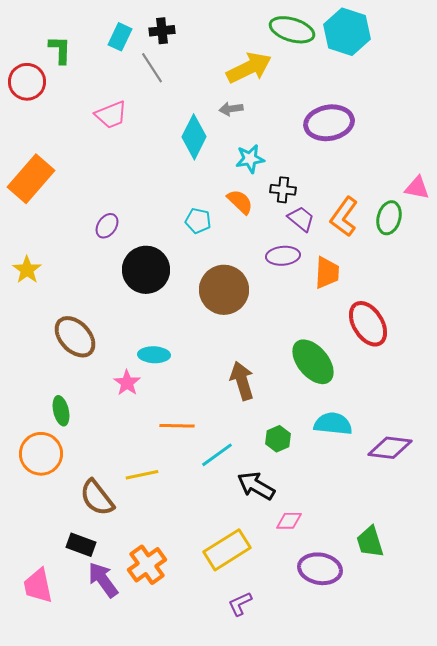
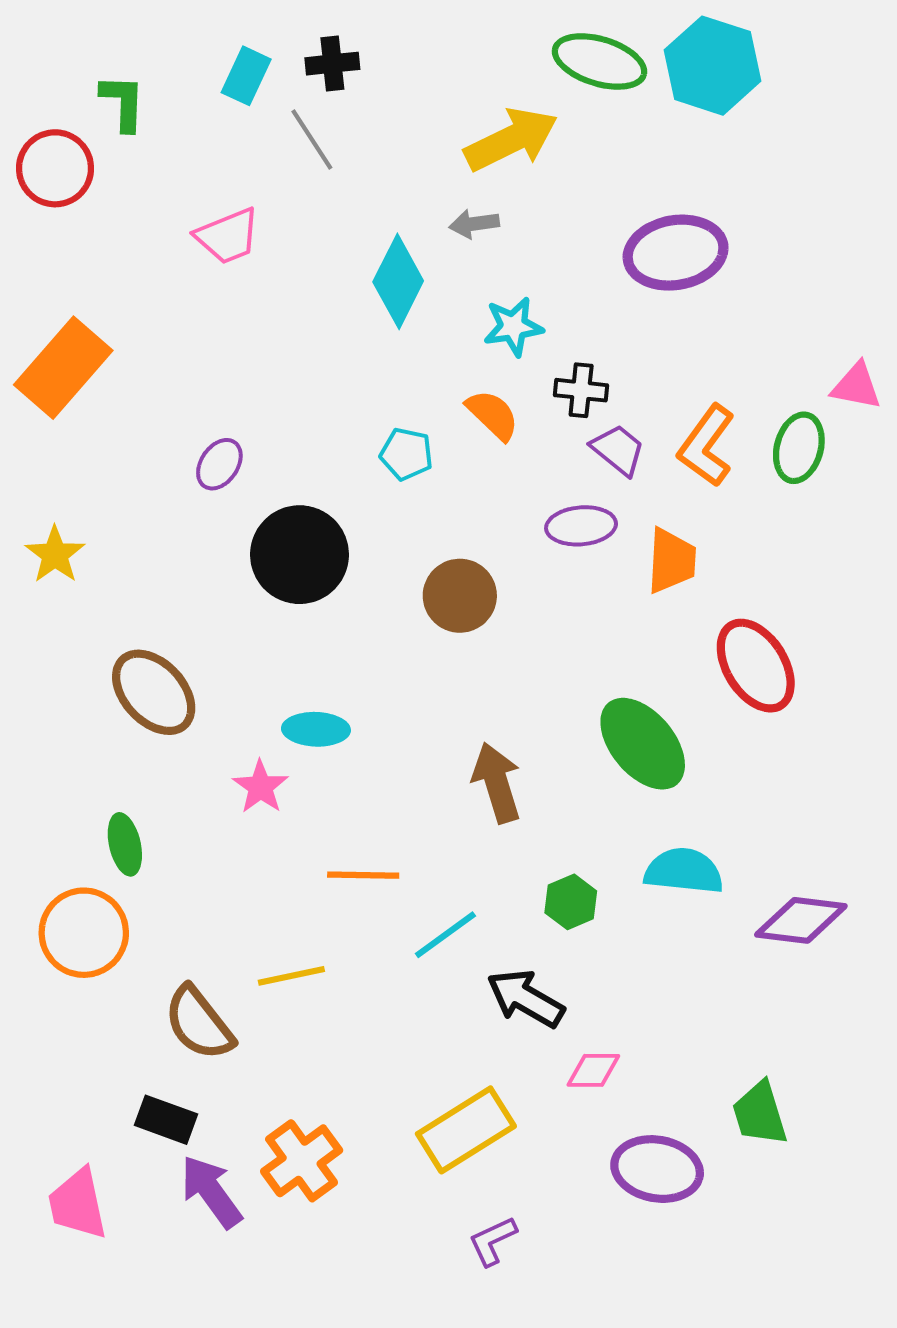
brown circle: (224, 290) -> (460, 596), size x0.7

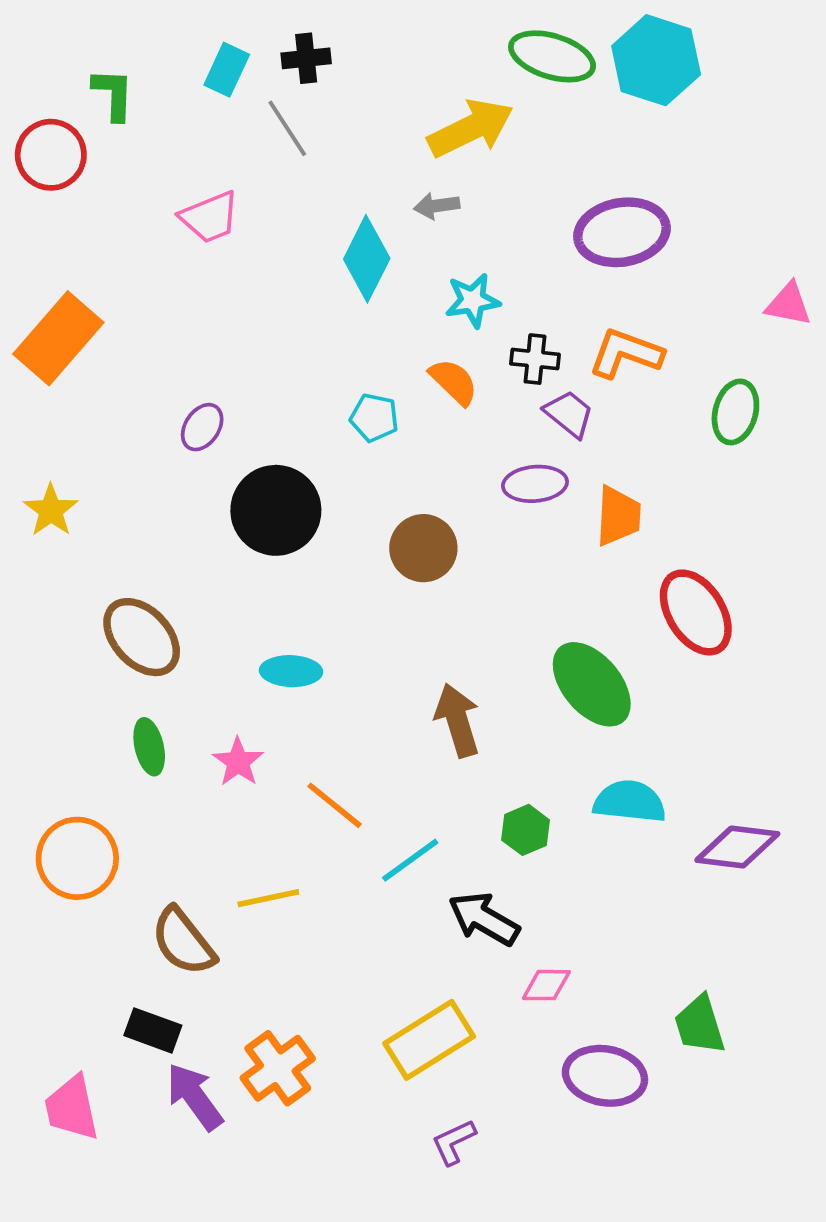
pink triangle: (856, 386) -> (788, 304), moved
orange L-shape: (706, 446) -> (626, 353), moved, turned 74
pink star: (260, 787) -> (238, 762), moved
green ellipse: (125, 844) -> (149, 747), moved
orange line: (363, 875) -> (335, 805), turned 38

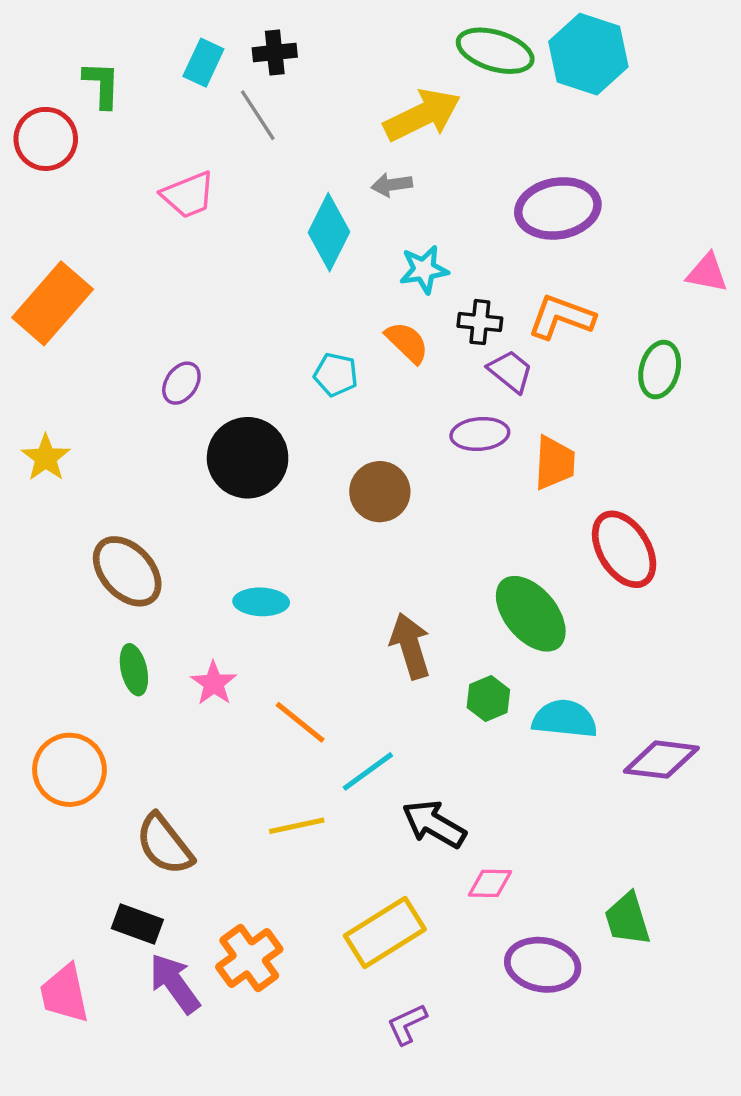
green hexagon: (526, 830) -> (488, 699), moved
yellow line: (268, 898) -> (297, 826), moved

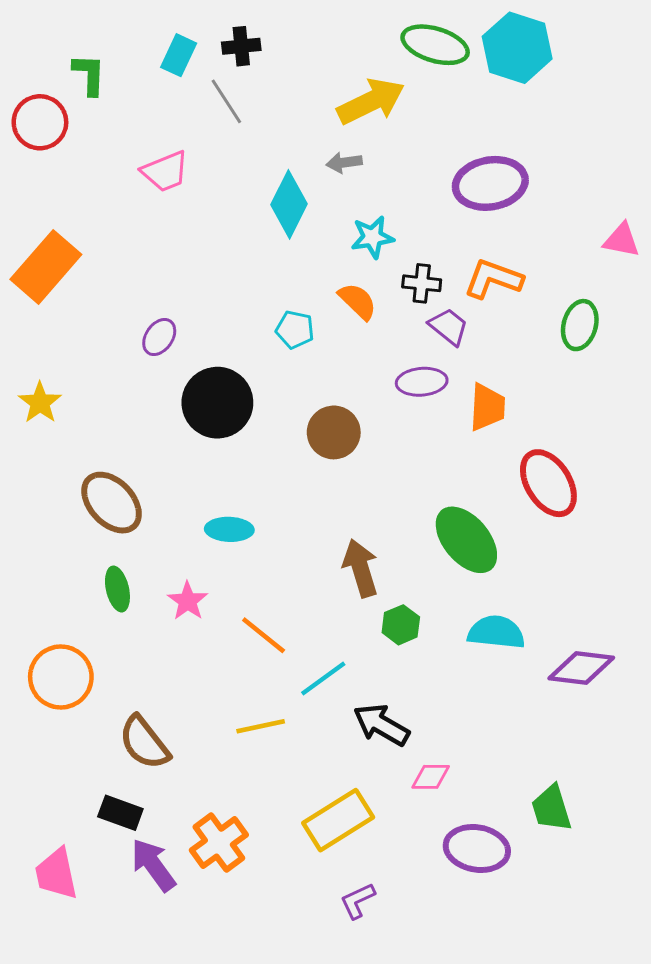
green hexagon: (488, 699) -> (401, 625), moved

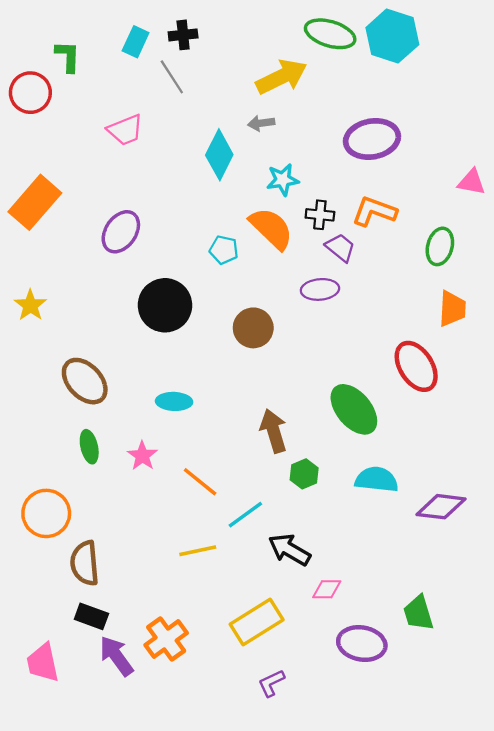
orange semicircle: (358, 301) -> (271, 228), size x1.5
purple ellipse: (159, 337) -> (121, 232), moved, size x1.5
orange trapezoid: (487, 407) -> (452, 309), moved
brown semicircle: (144, 743) -> (85, 563), moved, turned 33

